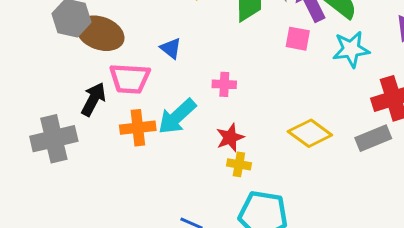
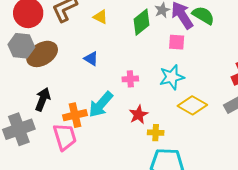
brown ellipse: (100, 33) -> (42, 54), turned -44
cyan star: (351, 49) -> (172, 77), moved
pink trapezoid: (130, 79) -> (65, 137), moved, turned -104
yellow cross: (239, 164) -> (156, 133), moved

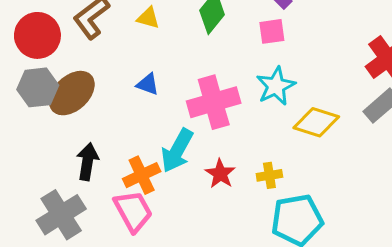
pink cross: (130, 79) -> (214, 102), size x2.0
red star: (138, 115) -> (220, 174), moved

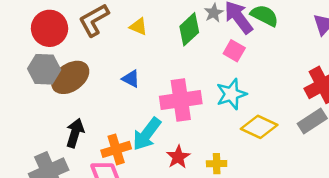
pink square: (272, 31) -> (234, 51), turned 30

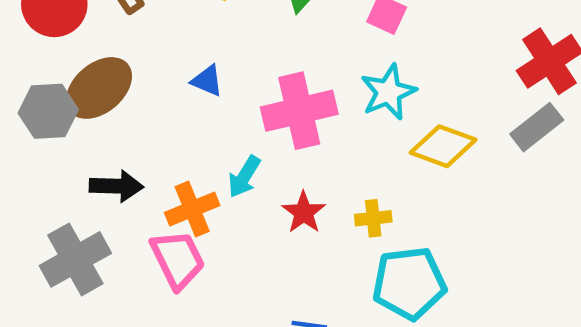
gray hexagon: (44, 69) -> (48, 111), moved
black arrow: (75, 133) -> (116, 186), turned 80
cyan arrow: (147, 134) -> (244, 177), size x0.7

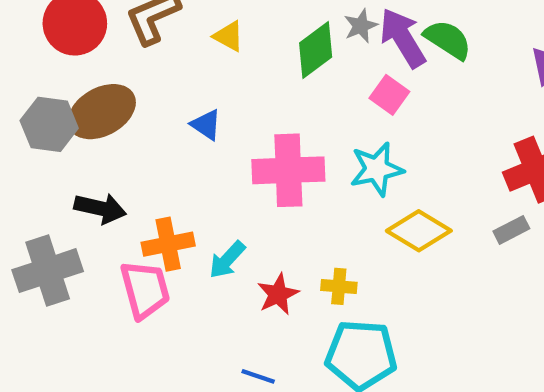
gray rectangle: (537, 127) -> (511, 230), size x0.7
cyan arrow: (244, 177) -> (227, 260), moved
red star: (304, 212) -> (278, 294), moved

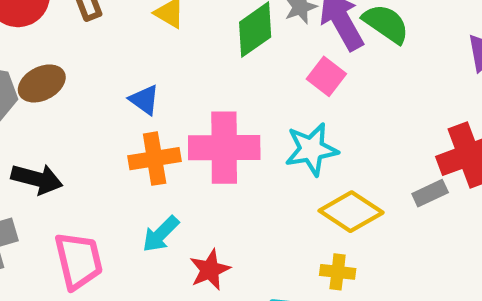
brown ellipse: (102, 112) -> (42, 83), size x0.7
gray rectangle: (511, 230) -> (430, 193), moved
orange cross: (168, 244) -> (155, 159), moved
yellow cross: (339, 286) -> (338, 272), moved

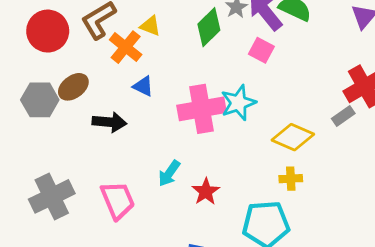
cyan star: (311, 149) -> (238, 103), moved
orange cross: (155, 159) -> (126, 47), moved, turned -32
black arrow: (37, 179) -> (109, 122), moved

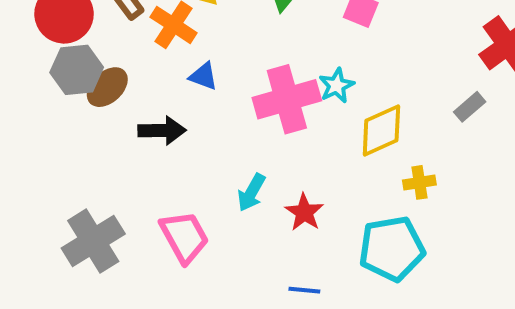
gray hexagon: (40, 100) -> (77, 70), moved
cyan star: (238, 103) -> (337, 86), size x0.7
gray rectangle: (343, 116) -> (470, 107), moved
yellow diamond: (293, 137) -> (381, 130), moved, turned -42

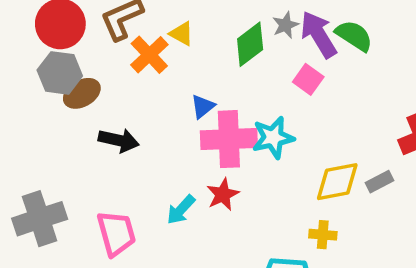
blue triangle: (203, 76) -> (203, 106), moved, turned 48
cyan star: (337, 86) -> (273, 138), size x1.4
yellow diamond: (381, 130) -> (337, 182), moved
red star: (304, 212) -> (223, 194), moved

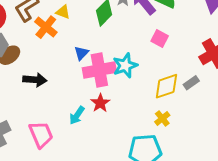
pink square: (308, 79) -> (160, 38), moved
yellow cross: (323, 235) -> (162, 118), turned -35

